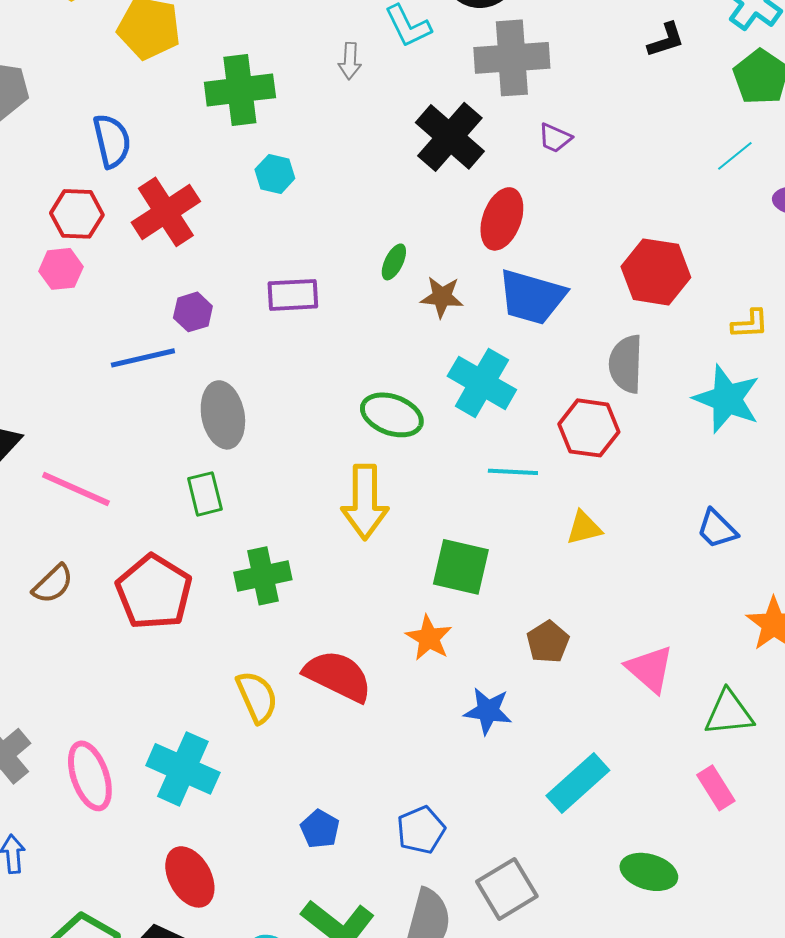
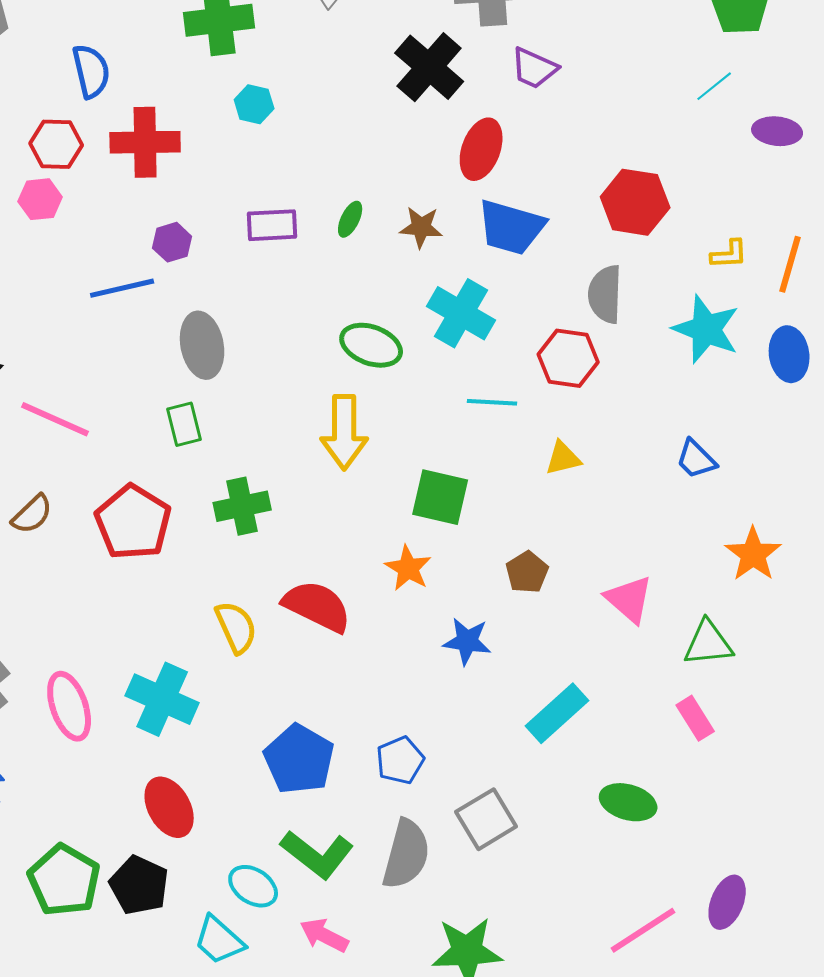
purple trapezoid: (555, 138) -> (534, 68), size x1.4
red cross: (166, 212) -> (145, 142), turned 32
green ellipse: (394, 262) -> (350, 219), moved
blue pentagon: (320, 829) -> (299, 759), size x1.8

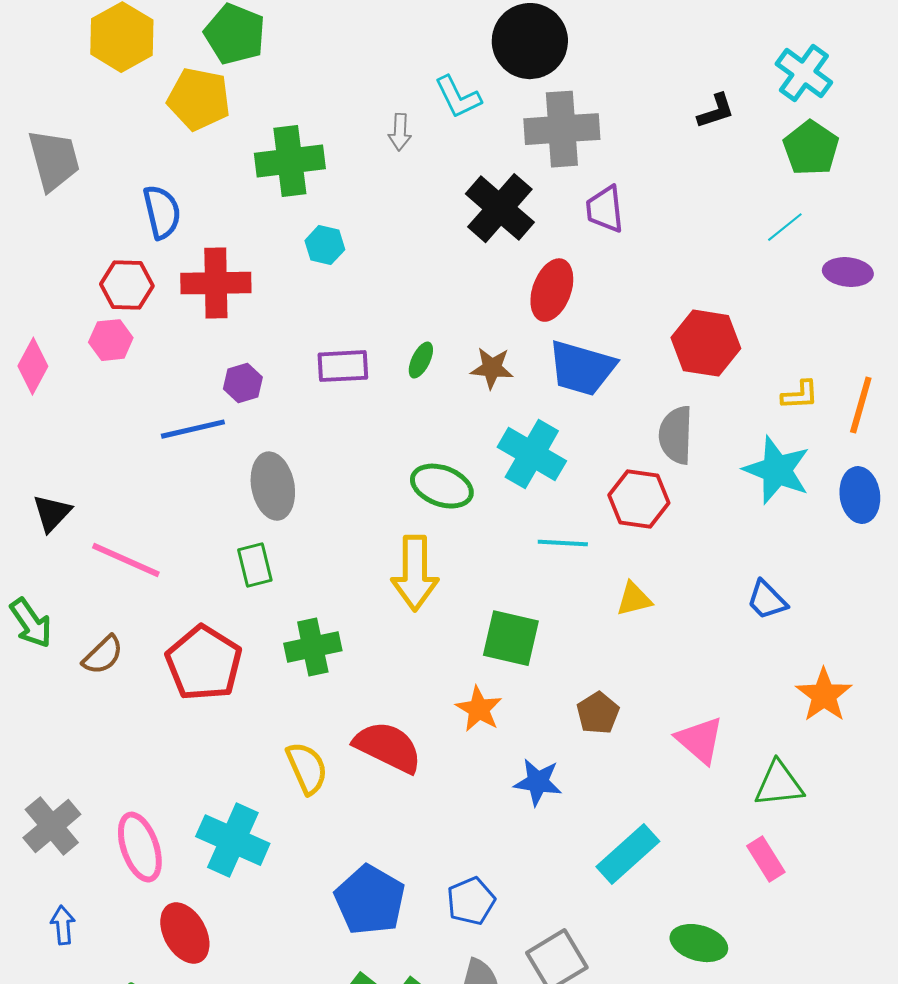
purple trapezoid: (534, 68) -> (605, 209), turned 60
red ellipse: (169, 807) -> (185, 933), moved

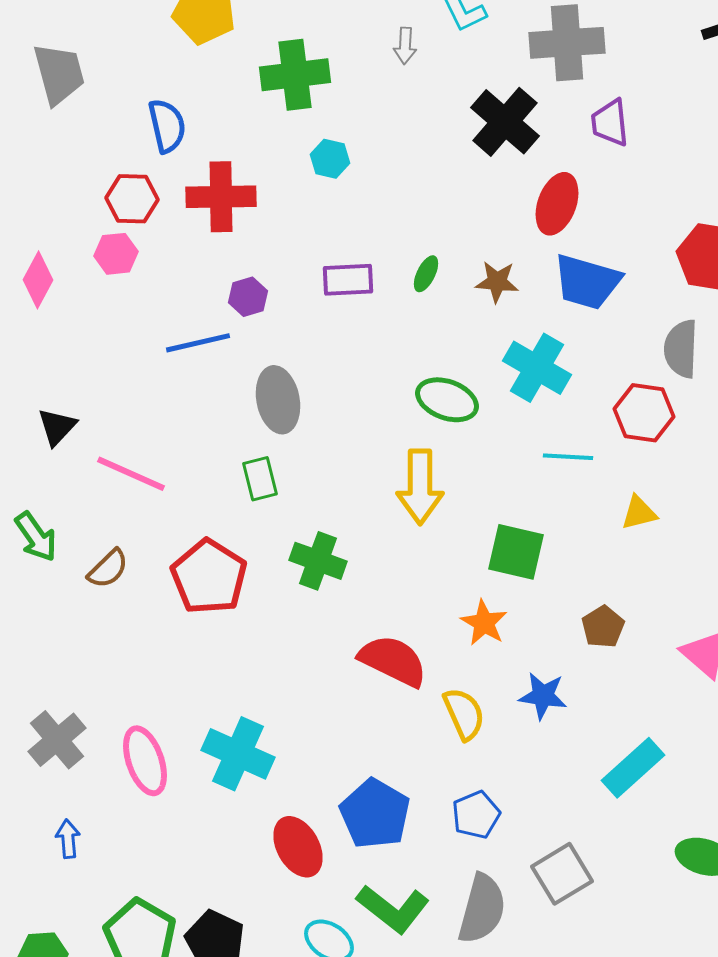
green cross: (313, 647) -> (318, 561), turned 32
yellow semicircle: (307, 768) -> (464, 714), moved
red ellipse: (185, 933) -> (298, 847), moved

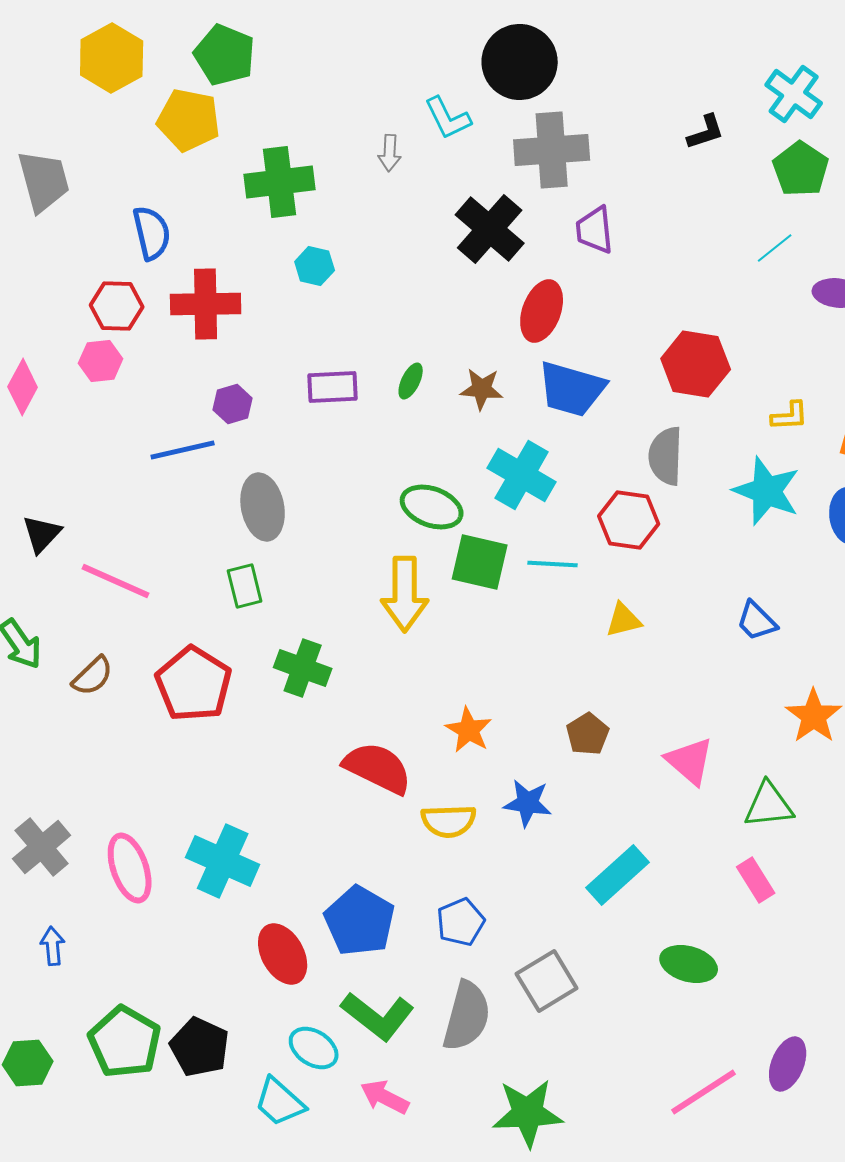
green square: (516, 552) -> (480, 562), moved
yellow semicircle: (464, 714) -> (449, 821), turned 112

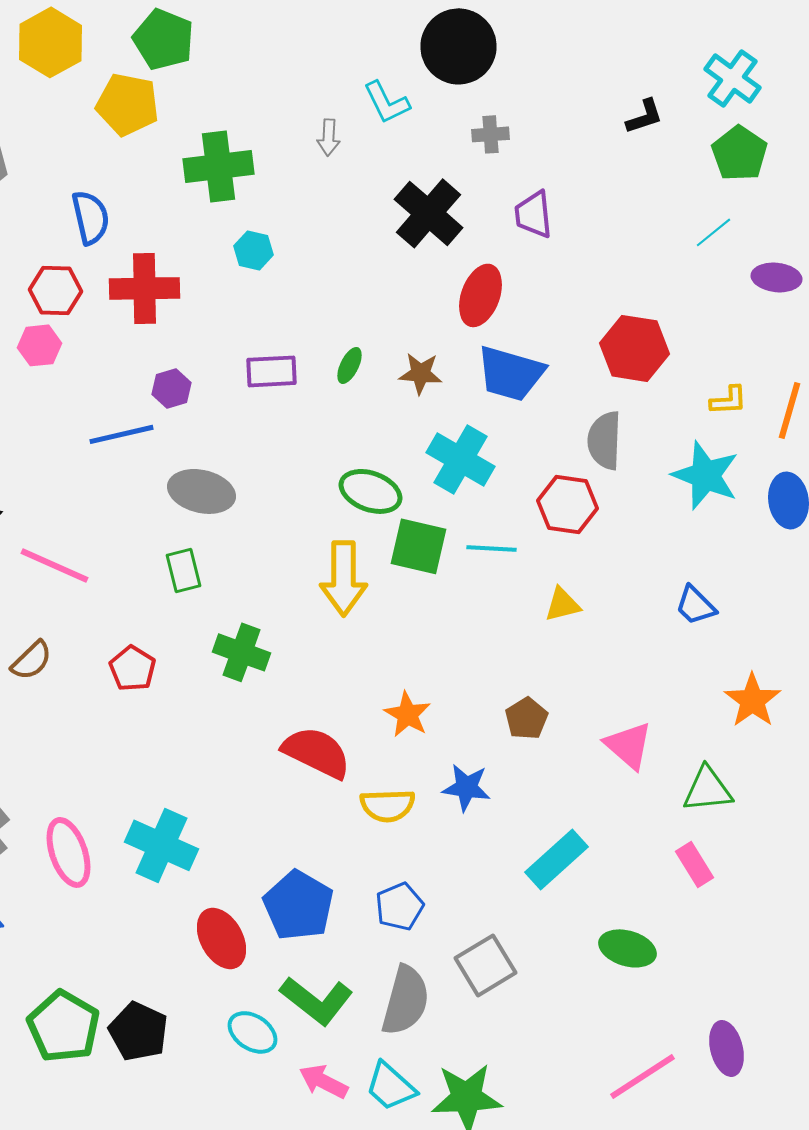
gray cross: (552, 150) -> (490, 134), size x0.5
gray ellipse: (263, 507) -> (202, 491), turned -66
red pentagon: (194, 684) -> (132, 668), size x0.6
purple ellipse: (788, 1064) -> (726, 1048), turned -36
cyan trapezoid: (280, 1102) -> (390, 1086), moved

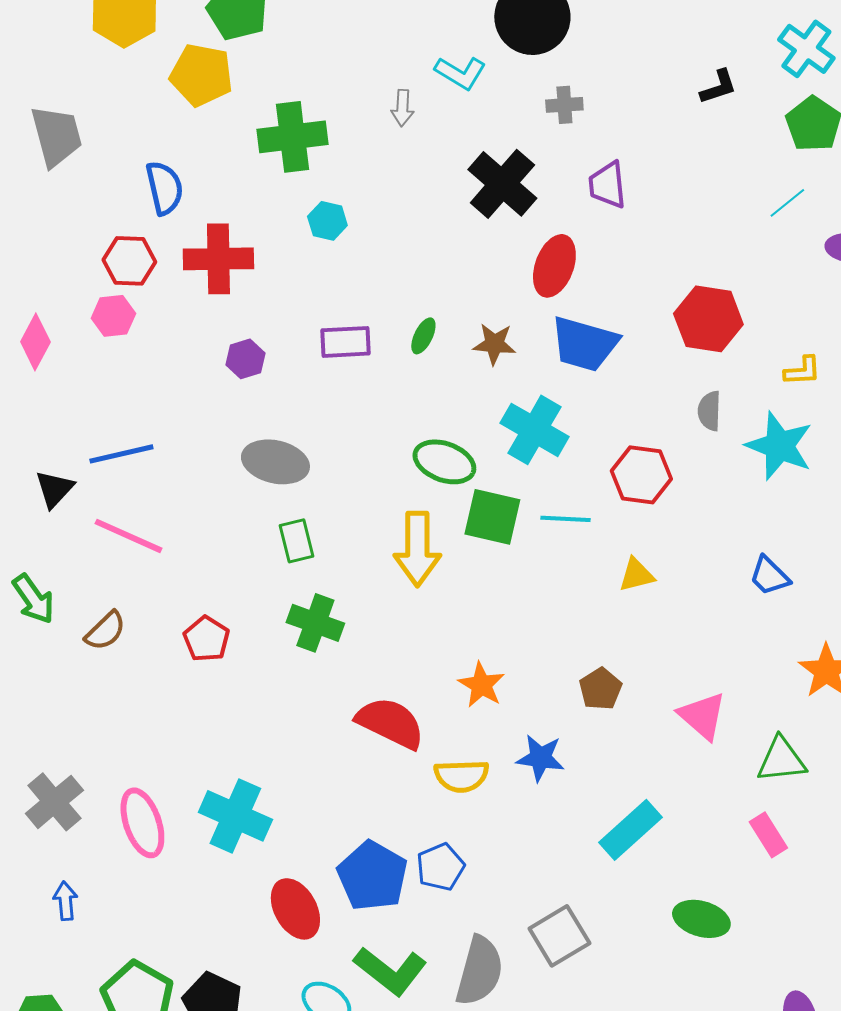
cyan L-shape: (386, 102) -> (460, 73), turned -33
blue line: (122, 434) -> (121, 454), moved
gray semicircle: (604, 440) -> (709, 411), moved, size x0.7
green rectangle: (184, 570) -> (296, 541), moved
blue pentagon: (400, 906) -> (440, 867), moved

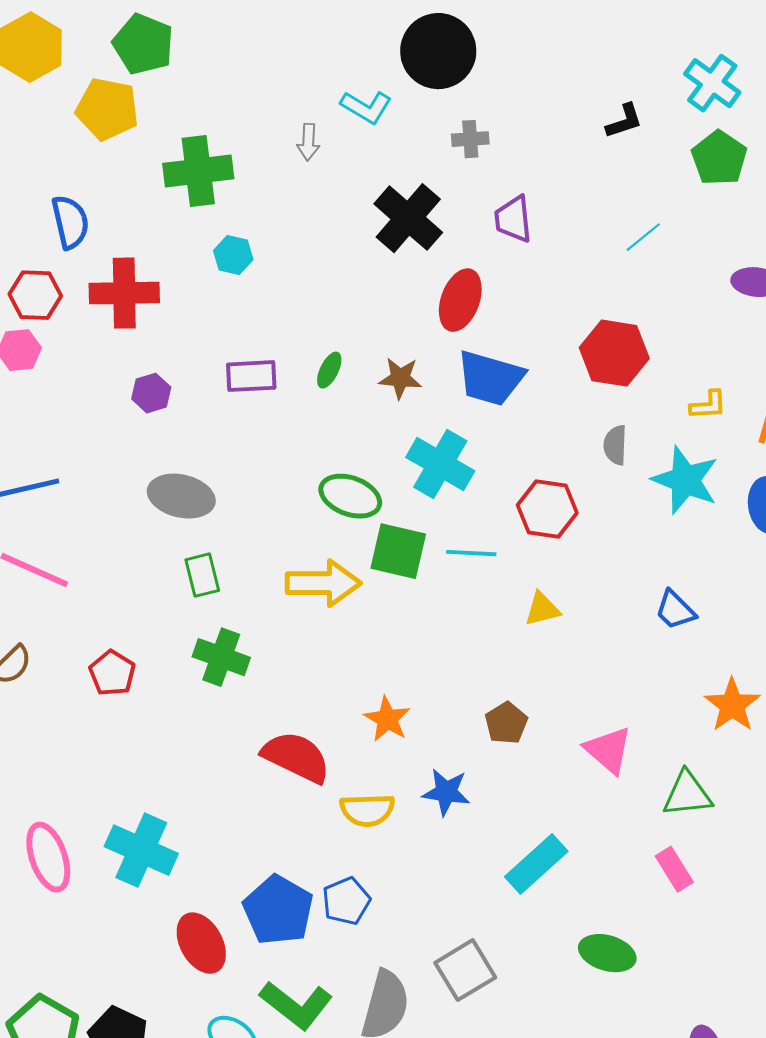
cyan line: (787, 203) -> (643, 237), moved
yellow arrow: (417, 549) -> (323, 583), turned -90

